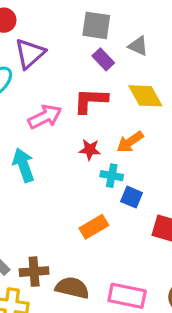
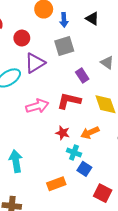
gray square: (96, 25) -> (64, 46), moved, turned -36
gray triangle: (138, 46) -> (107, 63), moved
cyan arrow: (23, 165) -> (16, 161), moved

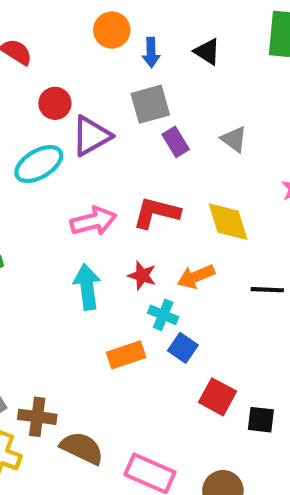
red circle: (22, 38) -> (55, 103), moved
purple rectangle: (82, 76) -> (176, 142), moved
cyan arrow: (16, 161) -> (87, 287), moved
orange rectangle: (56, 184) -> (126, 355), moved

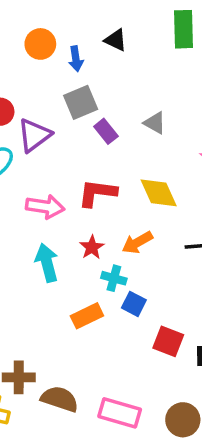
black triangle: (207, 52) -> (116, 40), moved
pink arrow: (93, 221) -> (45, 207), turned 30
red star: (142, 276) -> (92, 247), turned 30

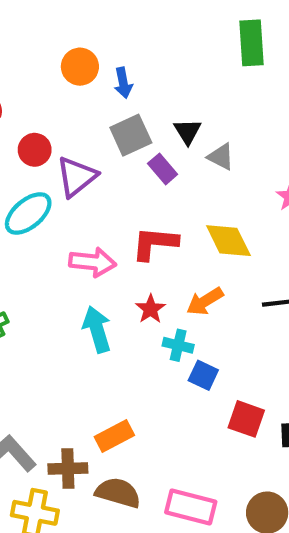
black triangle: (116, 40) -> (188, 131), moved, turned 35
orange rectangle: (87, 316) -> (114, 436), moved

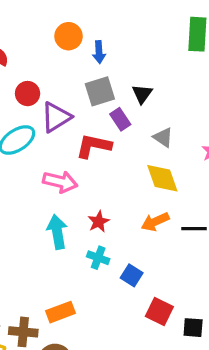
gray triangle: (221, 157) -> (163, 137), moved
red L-shape: (155, 243) -> (94, 146), moved
orange arrow: (205, 301) -> (155, 222), moved
cyan cross: (178, 345) -> (98, 258), moved

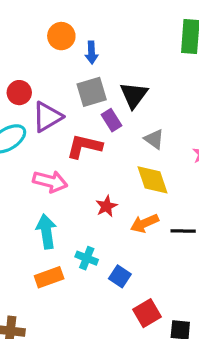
black triangle: (142, 94) -> (134, 95), size x1.4
red star: (99, 222) -> (106, 206), moved
red square: (159, 311) -> (147, 313), turned 32
orange rectangle: (60, 312) -> (49, 277), moved

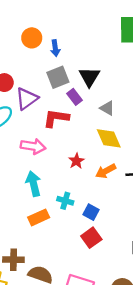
red square: (147, 313) -> (91, 238), moved

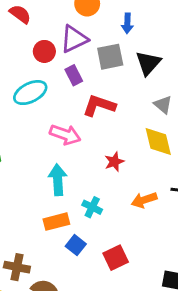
blue arrow: (55, 48) -> (127, 23), moved
purple rectangle: (74, 97) -> (74, 75), moved
purple triangle: (27, 99) -> (74, 39), moved
orange arrow: (106, 171) -> (144, 200), moved
blue square: (91, 212) -> (76, 245), moved

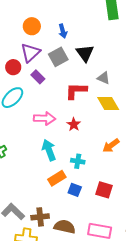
red L-shape: (99, 106) -> (76, 91), moved
red star: (114, 162) -> (74, 124), moved
red square: (116, 258) -> (104, 190), turned -30

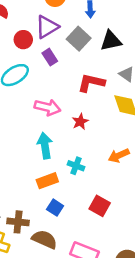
black triangle: (85, 53) -> (111, 41), turned 42
gray square: (58, 57) -> (79, 39), turned -30
blue square: (75, 190) -> (55, 208), moved

